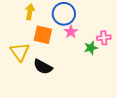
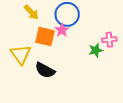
yellow arrow: (30, 12) -> (31, 12), turned 126
pink star: (71, 32) -> (62, 30), moved

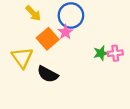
orange square: (45, 37) -> (48, 39), turned 36
pink cross: (109, 40) -> (115, 53), moved

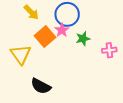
green star: (101, 53) -> (83, 39), moved
black semicircle: (48, 74) -> (41, 86), moved

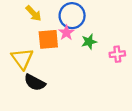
orange square: (45, 37) -> (48, 39), turned 36
black semicircle: (41, 86) -> (35, 82), moved

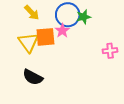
green star: (89, 42) -> (84, 17), moved
yellow triangle: (22, 59) -> (28, 42), moved

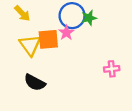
yellow arrow: (32, 13) -> (22, 13), moved
pink cross: (110, 51) -> (112, 69), moved

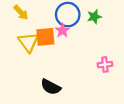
green star: (89, 18) -> (94, 17), moved
black semicircle: (35, 82) -> (51, 87), moved

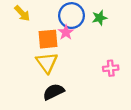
yellow triangle: (28, 42) -> (47, 63), moved
black semicircle: (51, 87) -> (54, 92), turned 126

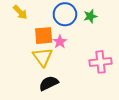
pink star: (66, 32) -> (60, 42), moved
pink cross: (111, 68) -> (100, 62), size x1.5

